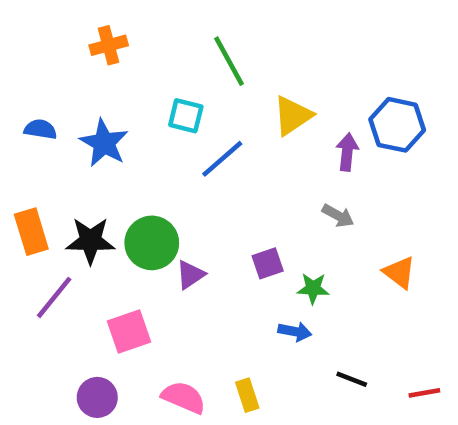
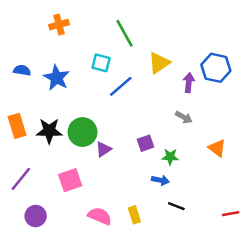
purple line: (54, 297) -> (21, 179), moved
black line: (352, 379) -> (176, 206), moved
purple circle: (97, 397) -> (36, 216), moved

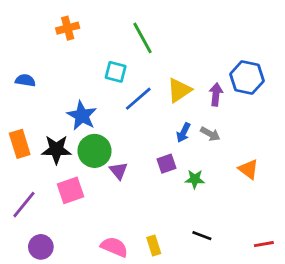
yellow triangle: (159, 63) -> (179, 90), moved
blue star: (57, 78) -> (82, 116), moved
purple triangle: (104, 149) -> (118, 171), turned -35
pink square: (70, 180) -> (70, 190), moved
blue arrow: (160, 180) -> (183, 133), moved, turned 105

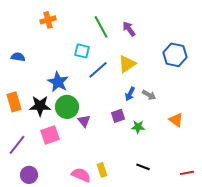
purple arrow: (216, 94) -> (129, 29), moved, turned -42
yellow rectangle: (154, 245) -> (102, 170), moved

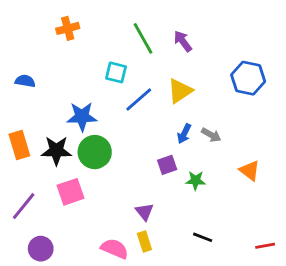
blue star: (58, 82) -> (82, 117), turned -30
purple triangle: (84, 121) -> (144, 212), moved

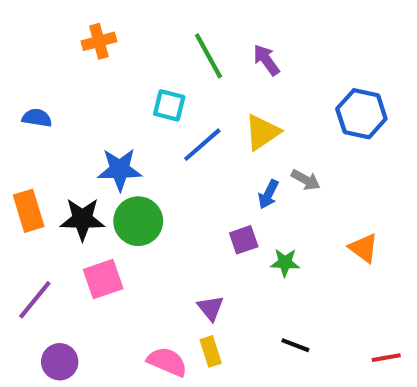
gray arrow: (211, 135) -> (306, 180), moved

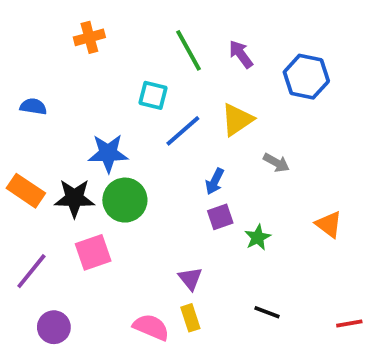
blue hexagon: (361, 114) -> (306, 77), moved
blue arrow: (268, 194) -> (215, 181), moved
orange rectangle: (29, 211) -> (26, 191), turned -39
green star: (285, 263) -> (258, 237), turned -30

